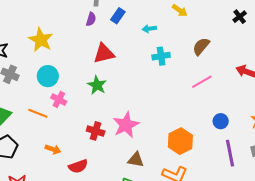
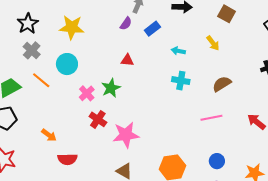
yellow star: (41, 40) -> (72, 27), turned 30
red triangle: (104, 54) -> (127, 60), size x0.6
pink cross: (59, 100) -> (87, 93), moved
orange line: (38, 113) -> (41, 80), moved
red cross: (96, 131) -> (98, 119), moved

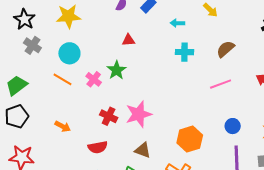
orange line: (41, 80) -> (63, 79), moved
red cross: (98, 119) -> (109, 116), moved
red semicircle: (67, 159) -> (98, 147), moved

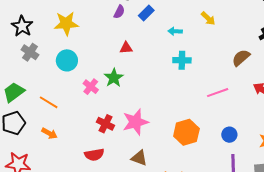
brown semicircle: (225, 49) -> (241, 58), moved
orange line: (63, 79) -> (49, 102), moved
orange arrow: (63, 126) -> (49, 133), moved
orange hexagon: (190, 139) -> (186, 132), moved

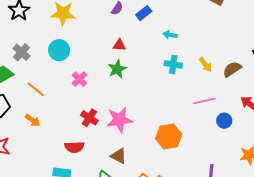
yellow arrow: (208, 18) -> (205, 65), moved
gray cross: (30, 52) -> (22, 52), moved
green star: (114, 78) -> (117, 69), moved
blue circle: (229, 135) -> (224, 121), moved

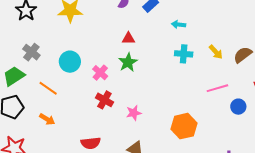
cyan circle: (59, 50) -> (70, 62), moved
pink cross: (79, 79) -> (100, 73), moved
red cross: (89, 118) -> (104, 100), moved
pink star: (119, 120) -> (134, 113), size x0.6

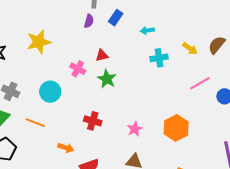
pink cross: (100, 73) -> (78, 69), moved
pink star: (134, 113) -> (135, 129), moved
orange arrow: (47, 119) -> (66, 148), moved

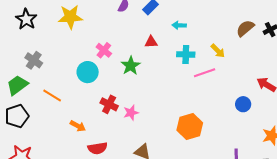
brown semicircle: (217, 45) -> (245, 28), moved
red triangle: (102, 55) -> (151, 42), moved
pink line: (200, 83) -> (205, 73), moved
cyan circle: (50, 92) -> (88, 72), moved
pink star: (135, 129) -> (131, 113), moved

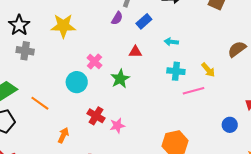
red triangle: (151, 42) -> (135, 52), moved
gray cross: (34, 60) -> (25, 51), moved, turned -30
orange arrow: (78, 126) -> (63, 135), turned -98

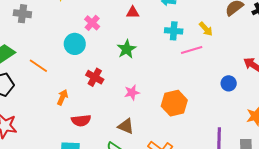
green star: (120, 79) -> (127, 49), moved
pink star: (117, 126) -> (132, 92), moved

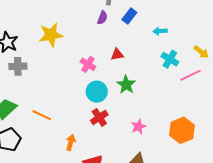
red triangle: (133, 12) -> (117, 54), moved
cyan cross: (174, 31) -> (170, 59), turned 36
cyan circle: (75, 44) -> (97, 92), moved
red cross: (95, 77) -> (99, 117), turned 36

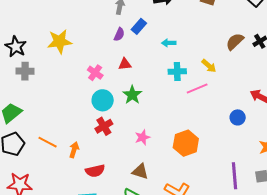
purple semicircle: (102, 18) -> (119, 34), moved
cyan cross: (170, 59) -> (177, 71), turned -36
orange line: (42, 115) -> (48, 142), moved

